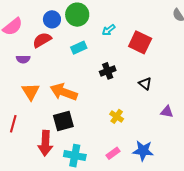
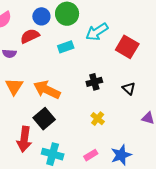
cyan arrow: (109, 30) -> (97, 32), size x1.6
black cross: (108, 71) -> (94, 82), moved
black square: (63, 121) -> (44, 119), turned -30
blue star: (143, 151) -> (121, 155), turned -30

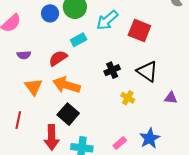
red semicircle: (30, 36) -> (58, 58), moved
black triangle: (129, 88) -> (147, 71), size x1.6
yellow cross: (98, 119) -> (128, 98), moved

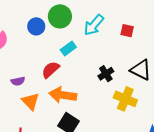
red square: (139, 31) -> (127, 31), size x0.6
purple semicircle: (24, 55) -> (18, 81), moved
yellow cross: (128, 98) -> (125, 99), size x1.6

